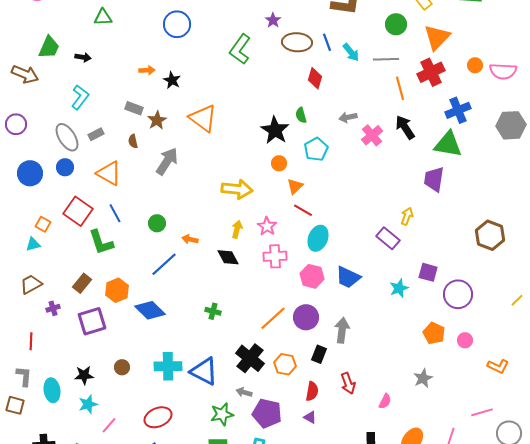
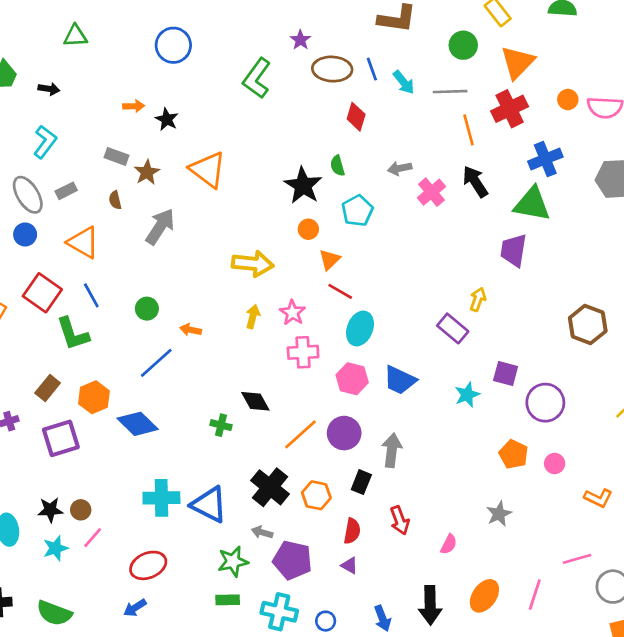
black diamond: (228, 257) -> (255, 401), moved
brown circle: (122, 367) -> (81, 510), moved
pink line: (109, 425) -> (93, 538), moved

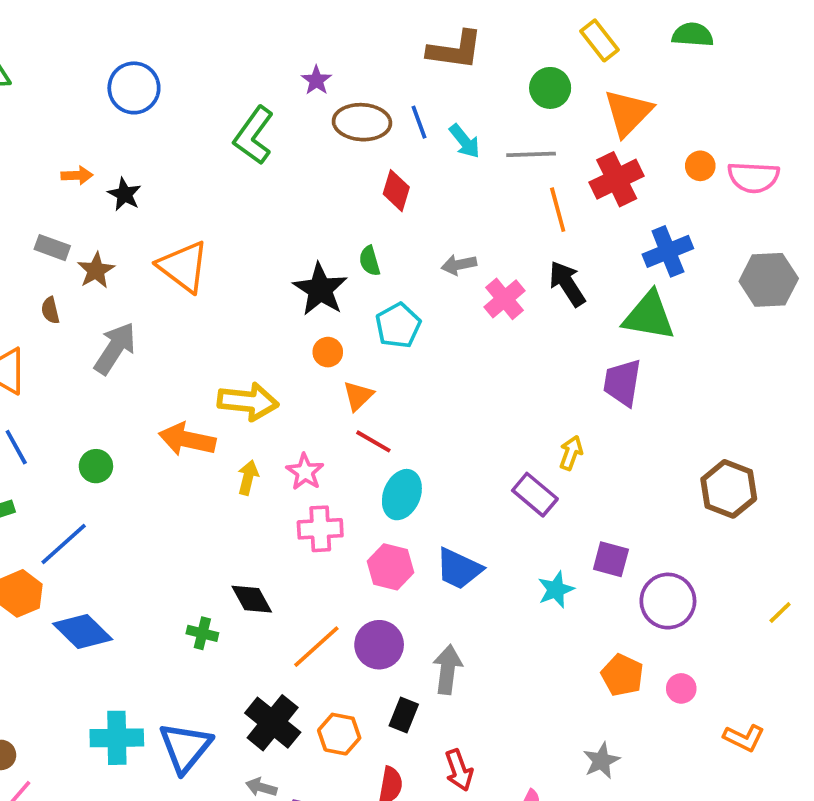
orange arrow: (191, 330) -> (187, 439), moved, size x1.8
blue line: (156, 363) -> (64, 544), moved
blue triangle: (209, 505) -> (185, 747), turned 42

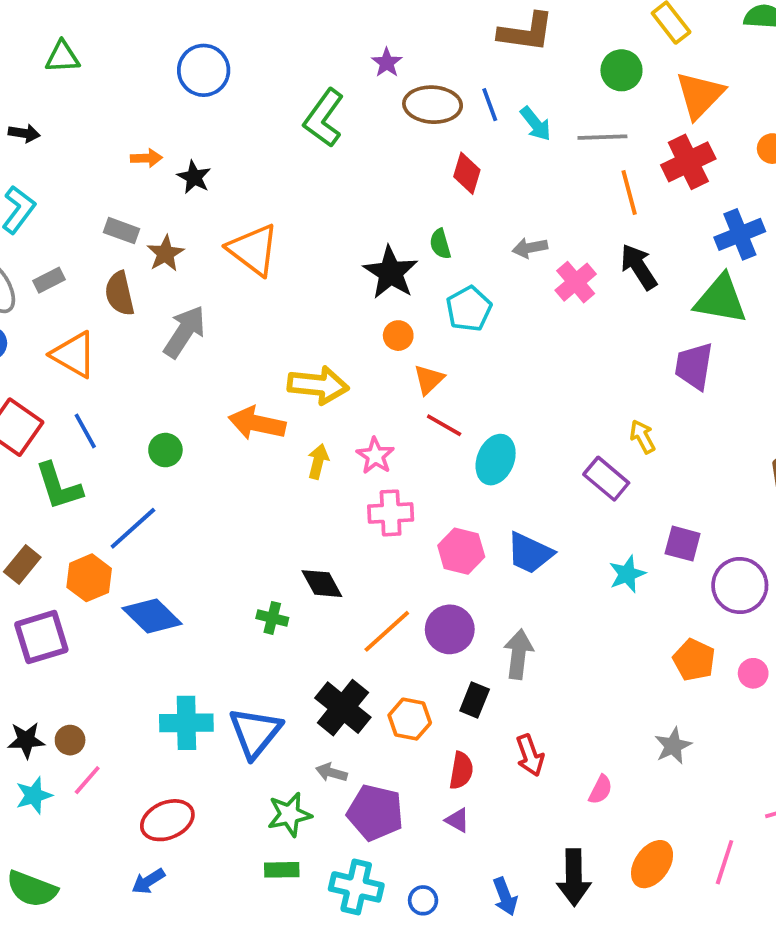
brown semicircle: (50, 310) -> (120, 294), size x1.6
yellow arrow: (571, 453) -> (642, 437), turned -48
cyan ellipse: (402, 495) -> (496, 460), moved

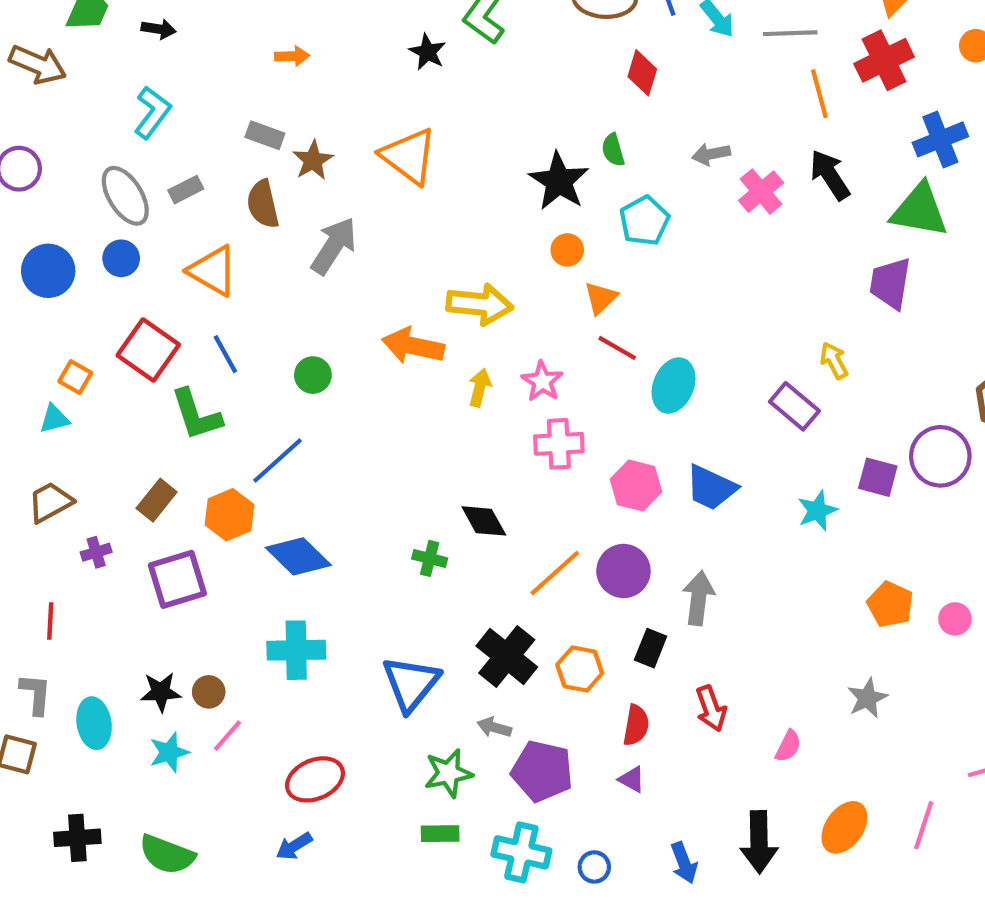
black star: (194, 177) -> (428, 52), moved
purple circle: (740, 585) -> (940, 456), moved
cyan cross: (186, 723) -> (296, 650), moved

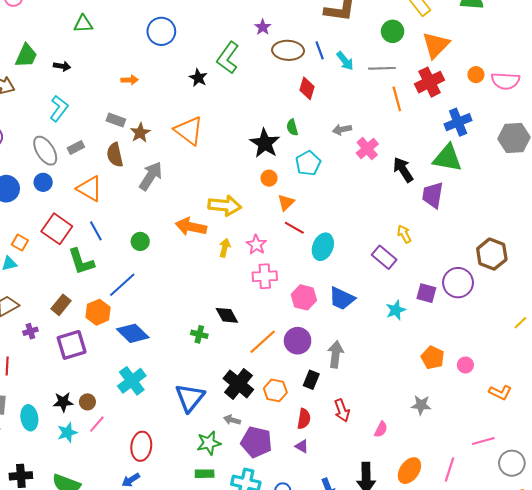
black arrow: (830, 175) -> (403, 170), moved
cyan cross: (296, 650) -> (132, 381), turned -36
gray star: (867, 698) -> (421, 405), turned 30
red ellipse: (315, 779) -> (141, 446), turned -60

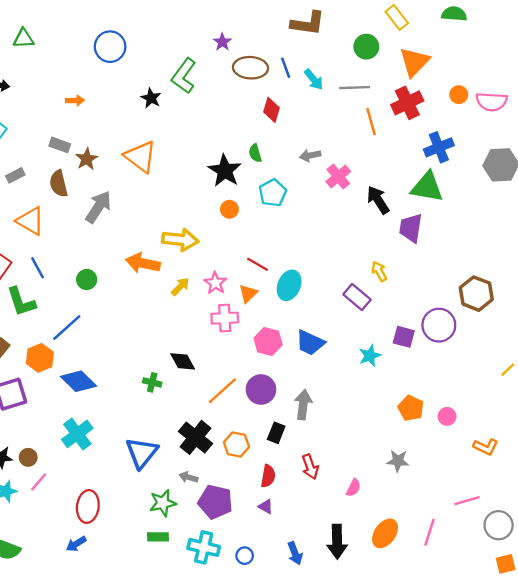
orange triangle: (286, 202) -> (248, 294), moved
yellow arrow: (225, 248) -> (180, 287), turned 30

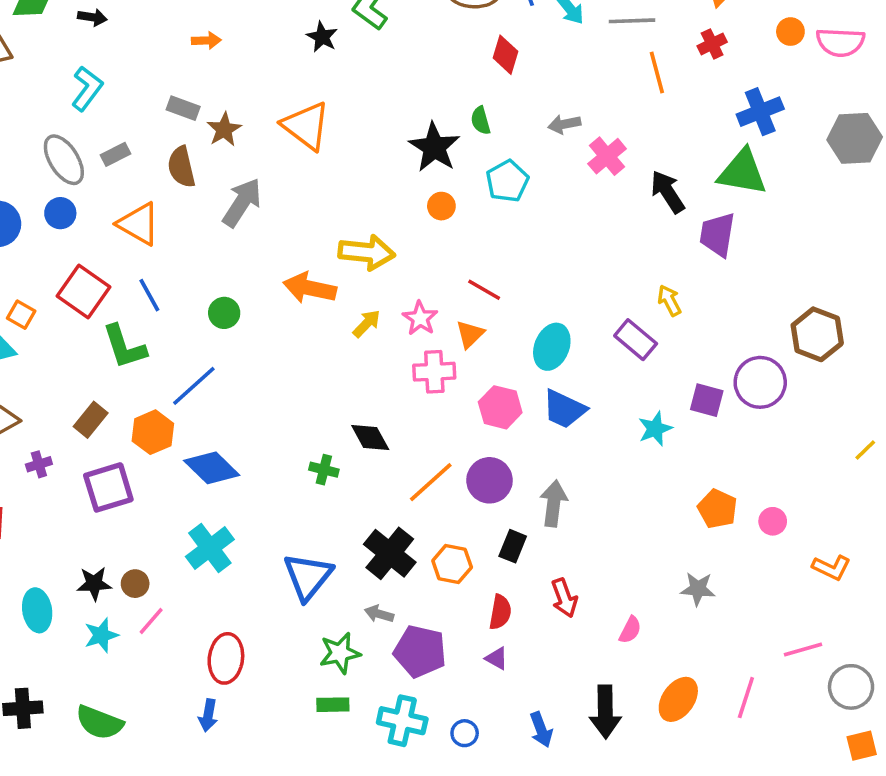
red cross: (407, 103) -> (712, 44), size x0.6
cyan ellipse: (289, 285) -> (552, 347), moved
blue arrow: (76, 544) -> (208, 715), turned -48

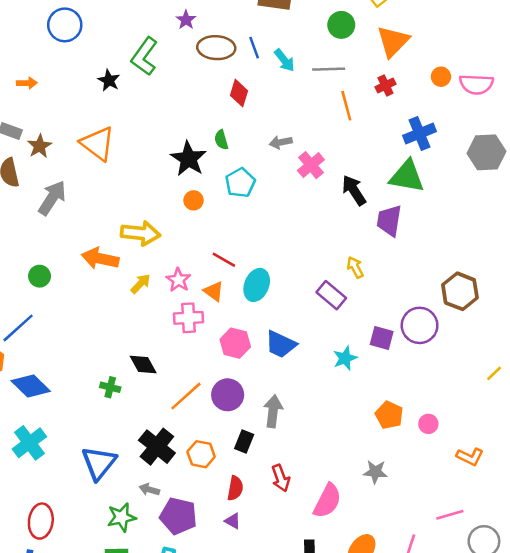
orange triangle: (470, 334) -> (214, 291), turned -40
cyan ellipse: (552, 347) -> (257, 285), moved
pink semicircle: (630, 630) -> (327, 501), size x1.8

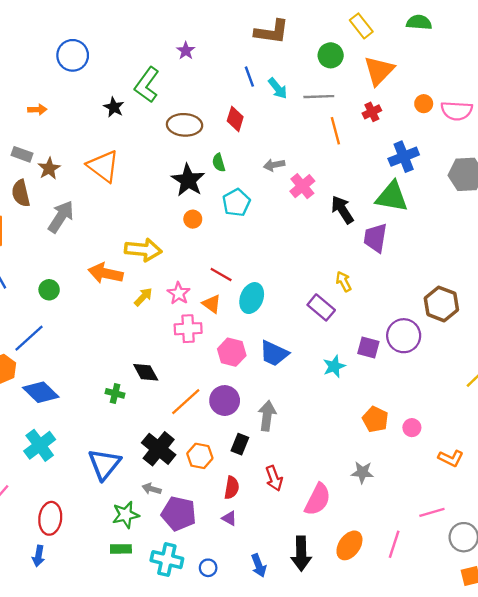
brown ellipse: (216, 48) -> (185, 125), moved

